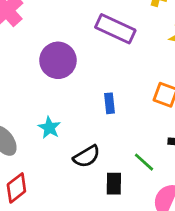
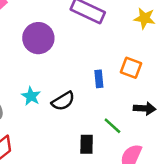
blue rectangle: (110, 103) -> (99, 79), moved
black semicircle: (87, 156) -> (63, 101), moved

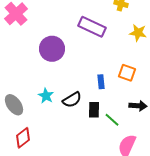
black rectangle: (87, 144) -> (94, 110), moved

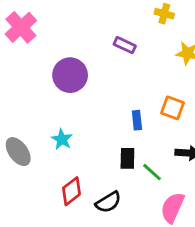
purple rectangle: (92, 27) -> (125, 45), size x0.6
black semicircle: (72, 100) -> (108, 202), moved
red diamond: (23, 138) -> (71, 191), moved

